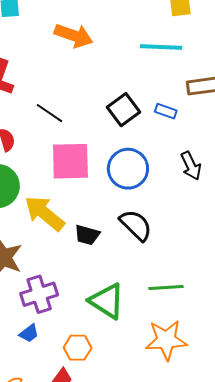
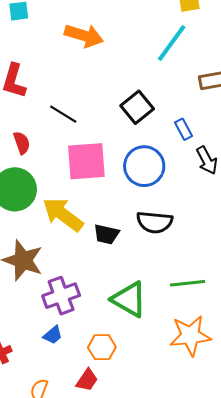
cyan line: (161, 47) -> (172, 43), turned -54
blue rectangle: (166, 111) -> (183, 129), moved, turned 45
black semicircle: (136, 225) -> (155, 222), turned 144

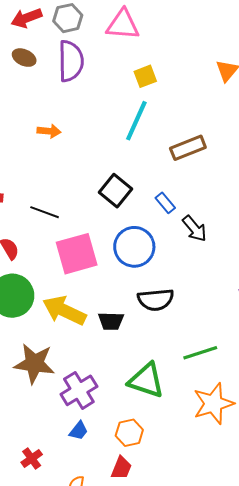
orange arrow: (84, 36) -> (49, 131), size x0.6

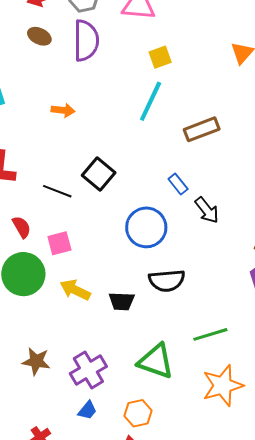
black square: (116, 191) -> (99, 174), moved
pink square: (77, 254) -> (59, 243), moved, size x0.6
yellow arrow: (64, 311) -> (75, 290), size x0.7
brown star: (34, 363) -> (36, 361), moved, size x0.7

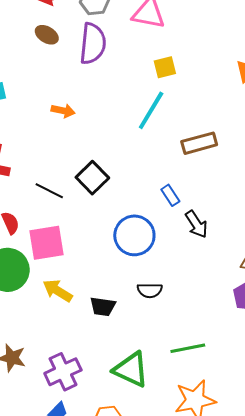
pink square: (59, 243) -> (46, 243), size x1.5
black semicircle: (167, 281) -> (150, 290), size x0.7

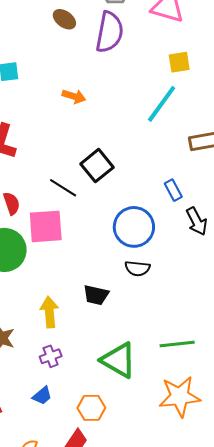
black line: (49, 191) -> (63, 188), moved
black semicircle: (150, 290) -> (137, 268), moved
yellow arrow: (58, 291) -> (49, 312), moved, turned 48
purple cross: (63, 372) -> (51, 356), size x0.6

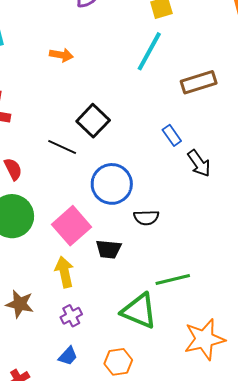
pink square: (46, 226) -> (71, 226), moved, turned -30
blue circle: (134, 227) -> (112, 184), moved
green line: (177, 344) -> (173, 279), moved

